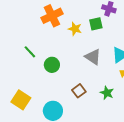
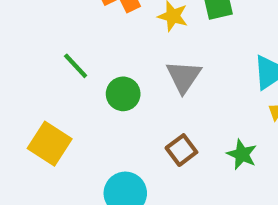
gray triangle: (93, 57) -> (184, 77), moved, turned 30
yellow square: (21, 100) -> (50, 144), moved

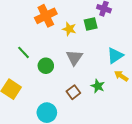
green star: (242, 154) -> (98, 86), moved

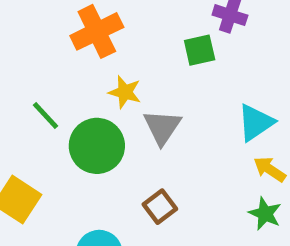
yellow star: (69, 29) -> (125, 92), moved
green circle: (46, 66) -> (97, 146), size x1.5
green star: (98, 86) -> (265, 214), moved

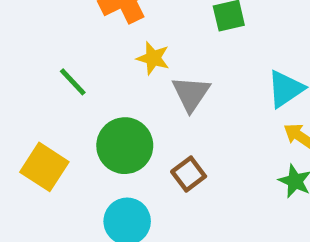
green circle: (97, 146) -> (125, 146), moved

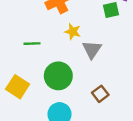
green line: (73, 82) -> (32, 44), turned -49
brown square: (189, 174) -> (100, 94), moved

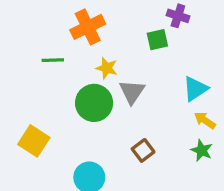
green line: (32, 44) -> (53, 60), moved
green circle: (58, 76) -> (94, 103), moved

